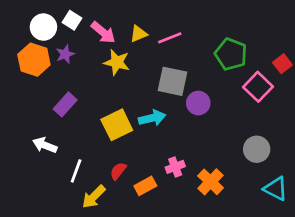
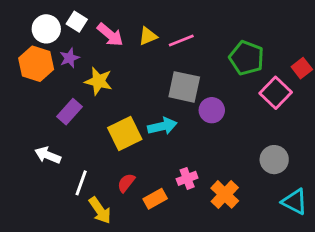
yellow star: (117, 62) -> (99, 81), moved
yellow arrow: (94, 197) -> (100, 210), turned -80

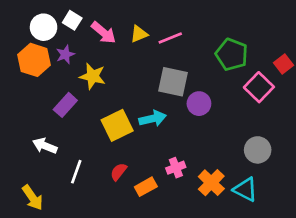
cyan triangle: (295, 202) -> (245, 189), moved
yellow arrow: (100, 210) -> (33, 198), moved

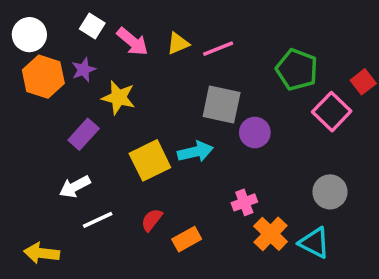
white circle: (44, 27) -> (29, 35), moved
white arrow: (45, 146) -> (75, 187), moved, turned -50
pink cross: (176, 168) -> (244, 202), moved
white line: (76, 172) -> (98, 220), turned 45
yellow arrow: (33, 198) -> (42, 253), turned 132

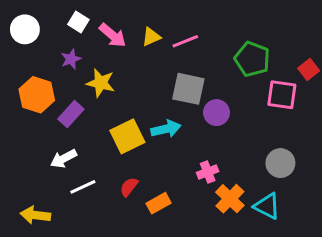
orange hexagon: (43, 77) -> (37, 95), moved
pink square: (332, 112) -> (282, 95), turned -36

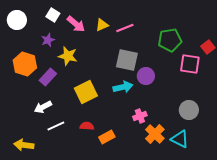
green pentagon: (252, 59) -> (170, 40), turned -30
cyan arrow: (166, 129) -> (123, 87), moved
red semicircle: (129, 187) -> (87, 126), turned 56

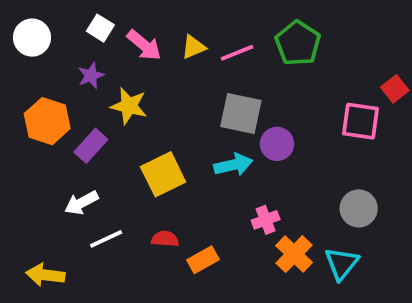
green pentagon: (170, 40) -> (298, 43), moved, turned -30
cyan triangle: (180, 139) -> (342, 264), turned 42

